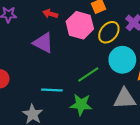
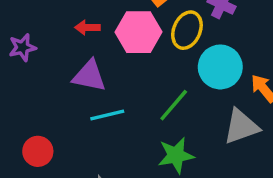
cyan line: (52, 90) -> (107, 115), moved

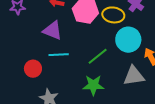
yellow ellipse: (187, 30) -> (113, 15), turned 65
red circle: (38, 151) -> (33, 69), moved

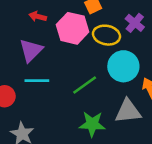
purple triangle: (53, 30) -> (31, 50), turned 50
green star: (93, 85) -> (92, 124), moved

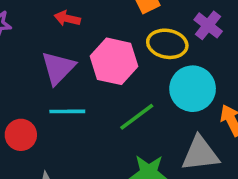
pink hexagon: (72, 28) -> (114, 61), moved

